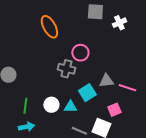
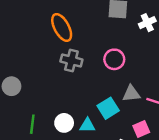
pink circle: (80, 53) -> (114, 59), moved
gray cross: (66, 69) -> (71, 61), moved

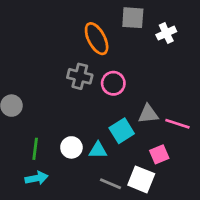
orange ellipse: (62, 27) -> (97, 39), moved
pink circle: (114, 59) -> (113, 83), moved

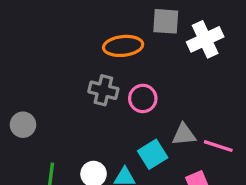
white cross: (166, 33) -> (205, 39), size x1.5
orange ellipse: (97, 39) -> (123, 46), turned -68

